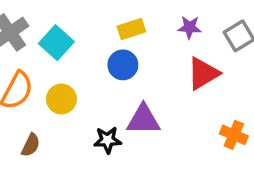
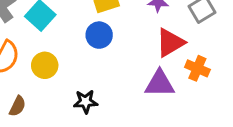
purple triangle: (143, 120) -> (160, 83), moved
orange cross: (234, 135) -> (197, 68), moved

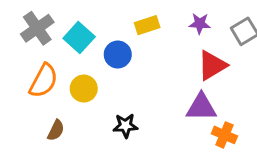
blue circle: (99, 35) -> (118, 55), moved
orange cross: (197, 68) -> (224, 135), moved

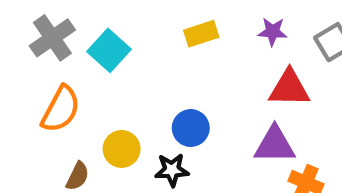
blue circle: (118, 55) -> (191, 128), moved
red triangle: (212, 65) -> (289, 88), turned 32
yellow circle: (84, 89) -> (122, 149), moved

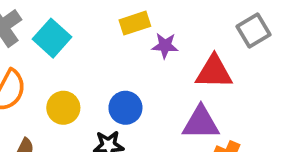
purple star: (272, 32) -> (165, 46), moved
yellow circle: (122, 149) -> (63, 108), moved

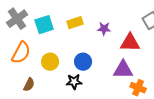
yellow rectangle: (135, 23) -> (75, 23), moved
cyan square: (52, 38) -> (44, 25), turned 30

